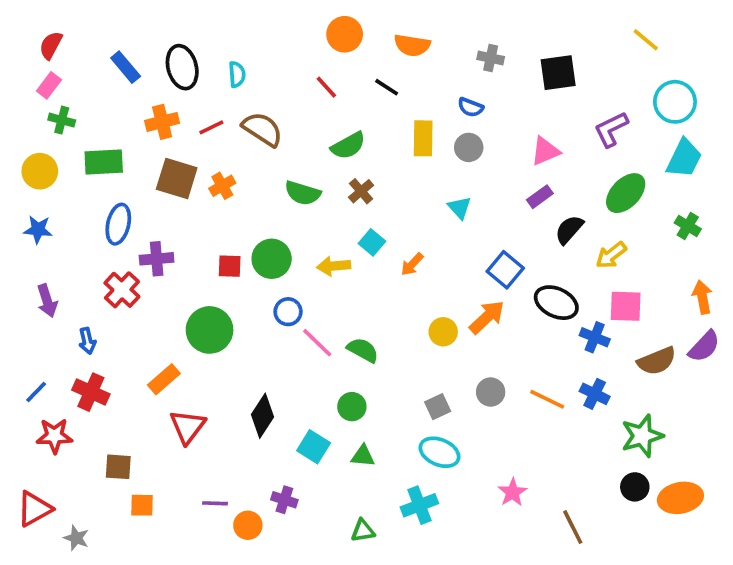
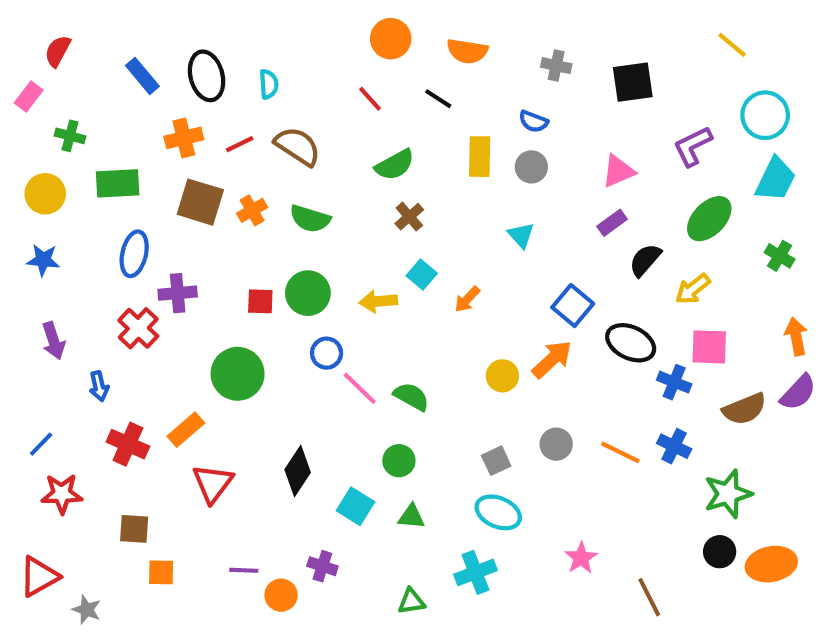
pink rectangle: (49, 85) -> (29, 97), moved
green semicircle: (303, 193) -> (310, 219), moved
red cross: (91, 392) -> (128, 444), moved

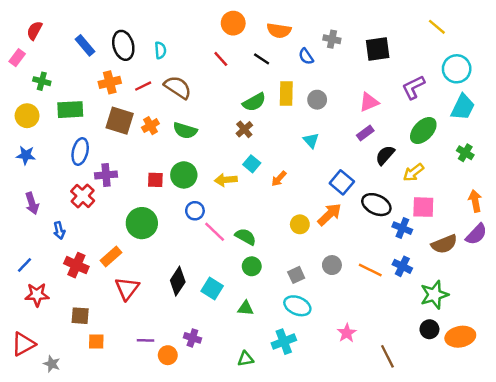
blue semicircle: (533, 121) -> (306, 56), moved, turned 35
green semicircle: (395, 165) -> (254, 102), moved
green circle: (399, 461) -> (252, 266), moved
cyan square: (356, 506) -> (212, 289), moved

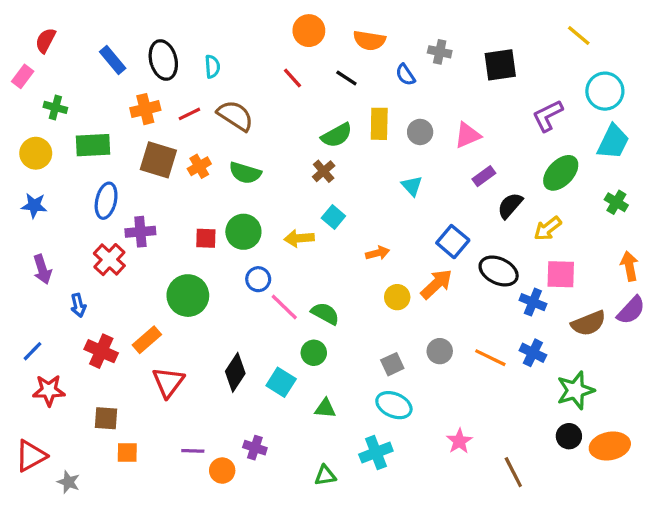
pink triangle: (369, 102) -> (468, 135), moved
orange arrow: (279, 179) -> (378, 253), moved, turned -147
green circle: (252, 266) -> (314, 353), moved

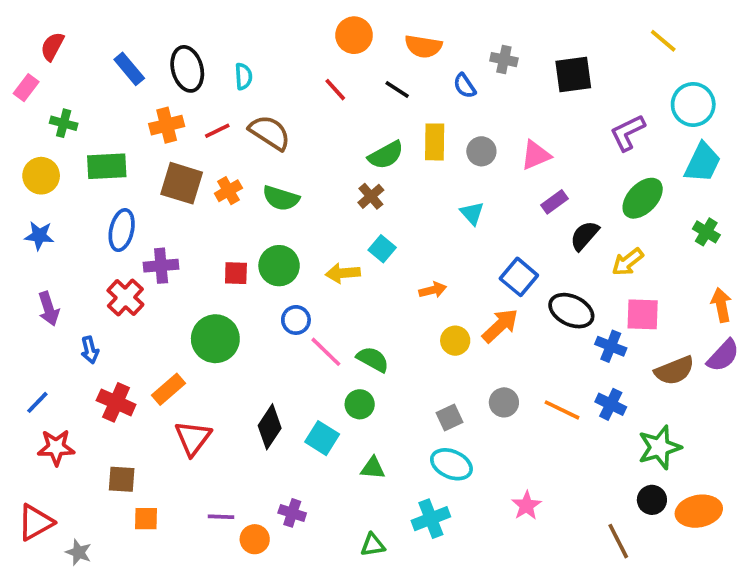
brown line: (513, 472) -> (618, 541), moved

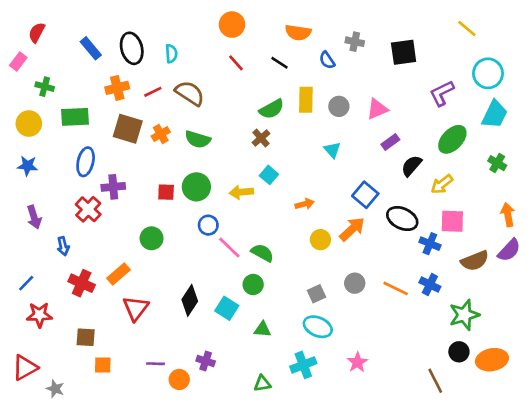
orange circle: (354, 35) -> (232, 25), moved
green circle: (215, 339) -> (152, 238), size x0.7
pink star: (526, 505) -> (357, 362), moved

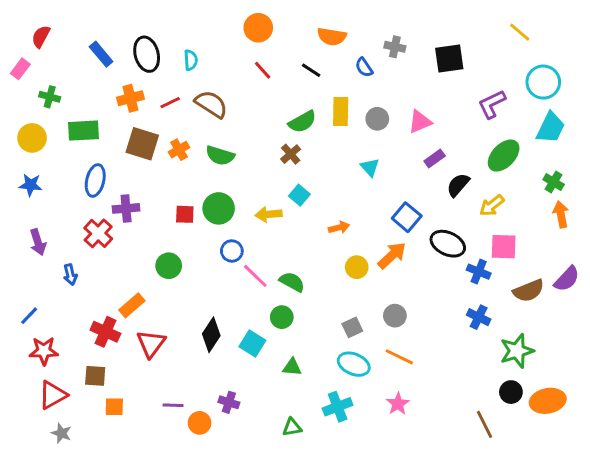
orange arrow: (508, 215) -> (561, 214), moved
red cross: (82, 283) -> (105, 332), moved
orange line: (396, 288) -> (399, 357), moved
red triangle: (25, 368) -> (53, 395), moved

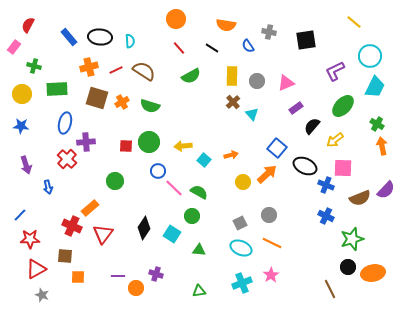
black ellipse: (147, 54) -> (100, 37), turned -70
green semicircle: (302, 122) -> (191, 76), moved
brown cross: (291, 154) -> (233, 102), moved
cyan square: (299, 195) -> (204, 160), moved
cyan cross: (338, 407) -> (242, 283), moved

